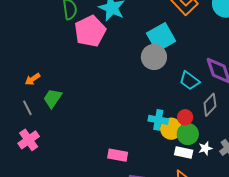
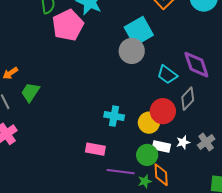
red circle: (185, 117) -> (163, 111), size x1.6
cyan cross: (158, 120) -> (114, 116), moved
green circle: (188, 134) -> (147, 155), moved

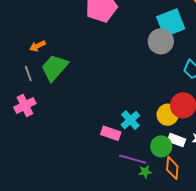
green trapezoid: (30, 92) -> (55, 68), size x1.4
cyan cross: (114, 116) -> (130, 120), moved, turned 30
green star: (145, 181) -> (145, 172), moved

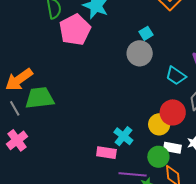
cyan square: (171, 23) -> (146, 33), size x0.5
orange arrow: (37, 46) -> (19, 80), size x1.8
green trapezoid: (55, 68) -> (40, 98), turned 52

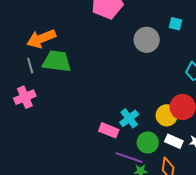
cyan square: (146, 33) -> (175, 24), turned 32
gray circle: (140, 53) -> (147, 40), moved
green circle: (158, 157) -> (148, 142), moved

